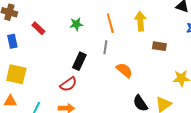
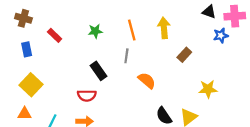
brown rectangle: (159, 46) -> (184, 55), turned -56
black rectangle: (79, 61) -> (99, 71), turned -60
yellow square: (16, 74) -> (31, 85), turned 30
red semicircle: (68, 84) -> (87, 95), turned 36

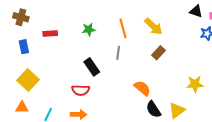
yellow arrow: (164, 28) -> (153, 26), turned 138
red rectangle: (55, 35) -> (50, 34), turned -48
brown rectangle: (184, 55) -> (159, 53), moved
orange semicircle: (147, 80) -> (142, 88), moved

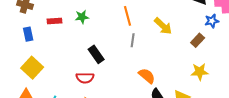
yellow arrow: (153, 26) -> (163, 26), moved
green star: (89, 29) -> (82, 17), moved
gray line: (118, 53) -> (133, 40), moved
brown rectangle: (159, 53) -> (198, 40), moved

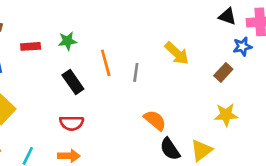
orange line: (128, 16) -> (106, 63), moved
black rectangle: (96, 54) -> (73, 82), moved

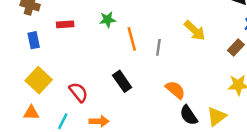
green star: (67, 41) -> (108, 20), moved
black rectangle: (73, 82) -> (122, 81), moved
red semicircle: (72, 123) -> (78, 92), moved, turned -130

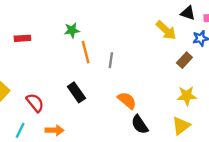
green star: (108, 20) -> (72, 30), moved
yellow arrow: (195, 30) -> (166, 30), moved
yellow triangle: (216, 116) -> (181, 126), moved

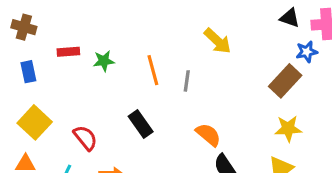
green star: (72, 30) -> (104, 61), moved
yellow arrow: (166, 30) -> (218, 41), moved
brown rectangle: (184, 60) -> (285, 81), size x1.5

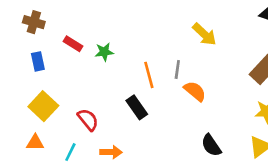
red rectangle: (68, 52) -> (73, 44), turned 36
orange line: (153, 70) -> (149, 75), moved
orange semicircle: (208, 135) -> (195, 91), moved

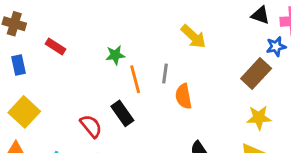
green star: (104, 52) -> (115, 55), moved
orange semicircle: (195, 91) -> (184, 96), turned -140
red semicircle: (88, 120) -> (91, 126), moved

